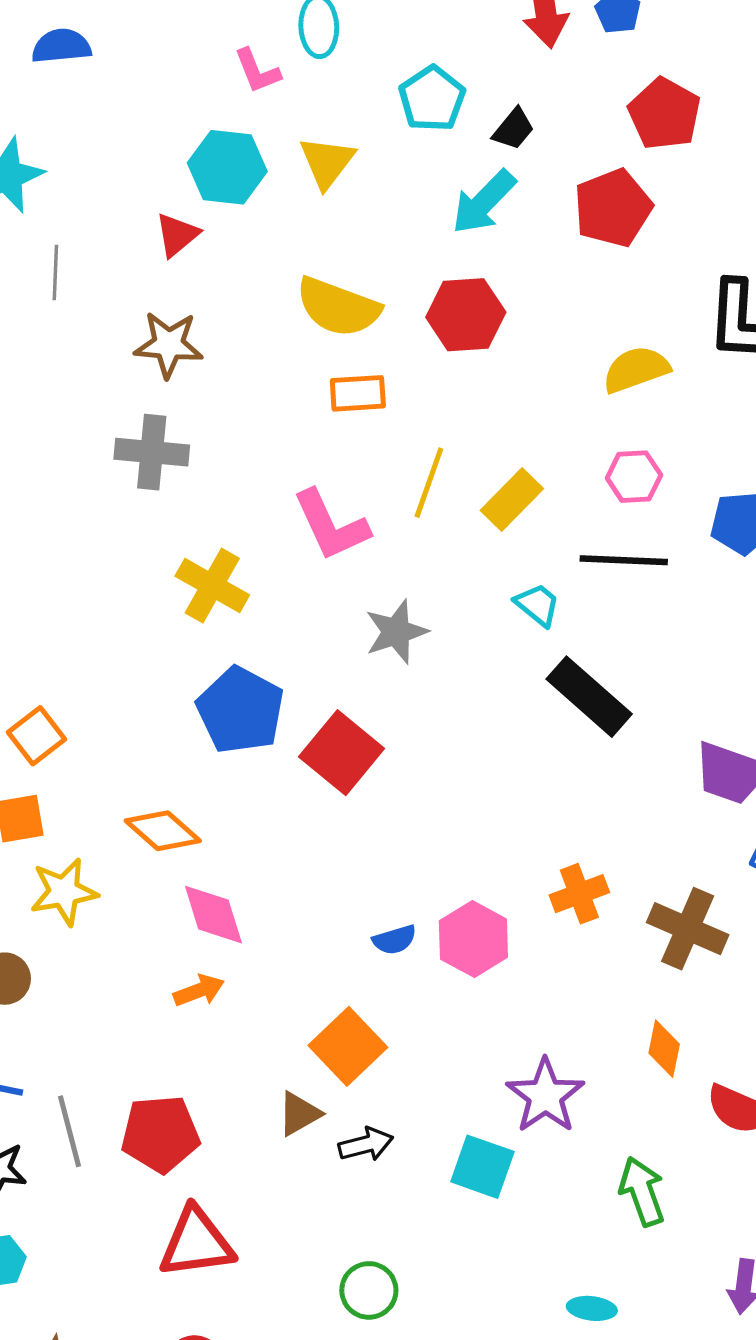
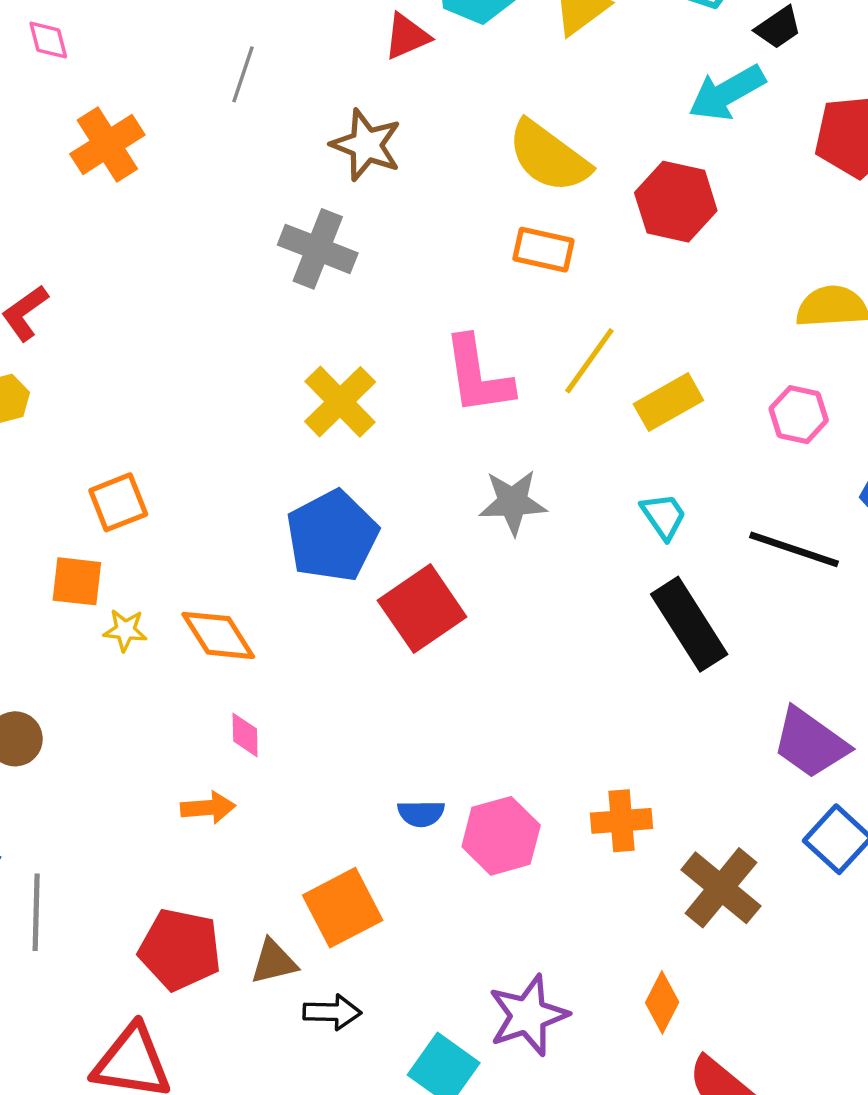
gray line: (55, 272) -> (243, 74), moved
black line: (624, 560) -> (794, 549), moved
yellow star: (64, 892) -> (125, 630), moved, size x0.6
pink diamond: (213, 915) -> (245, 735), size x0.6
red pentagon: (160, 1134) -> (180, 949), moved

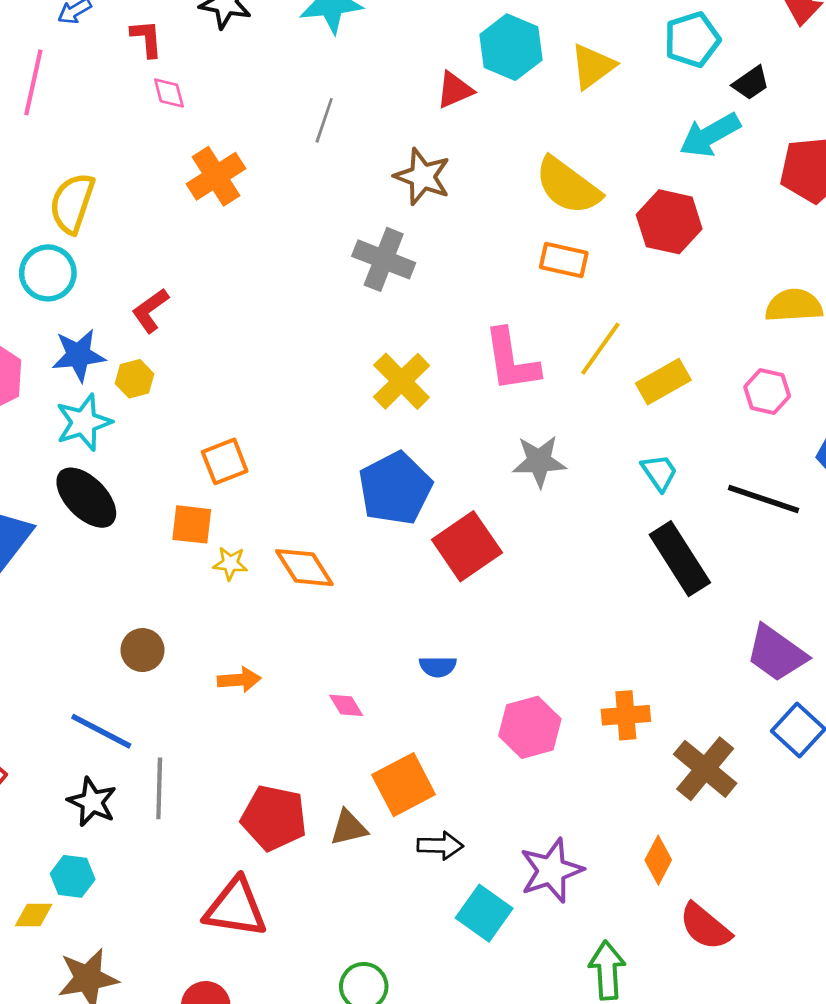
pink diamond: (245, 735) -> (346, 705), moved, turned -30
orange arrow: (208, 808) -> (239, 680), moved
blue semicircle: (421, 813) -> (438, 666), moved
black arrow: (332, 1012) -> (440, 846), moved

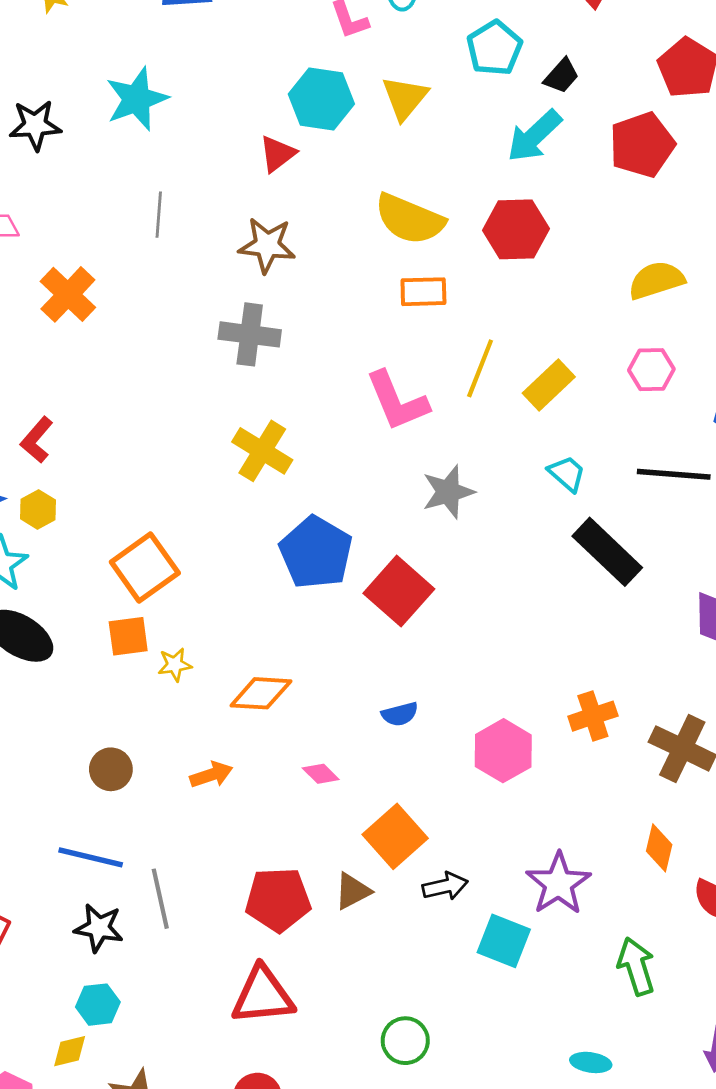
yellow cross: (402, 381) -> (262, 451), moved
orange square: (225, 461) -> (145, 568), size x1.4
orange diamond: (304, 568) -> (261, 693), moved, turned -40

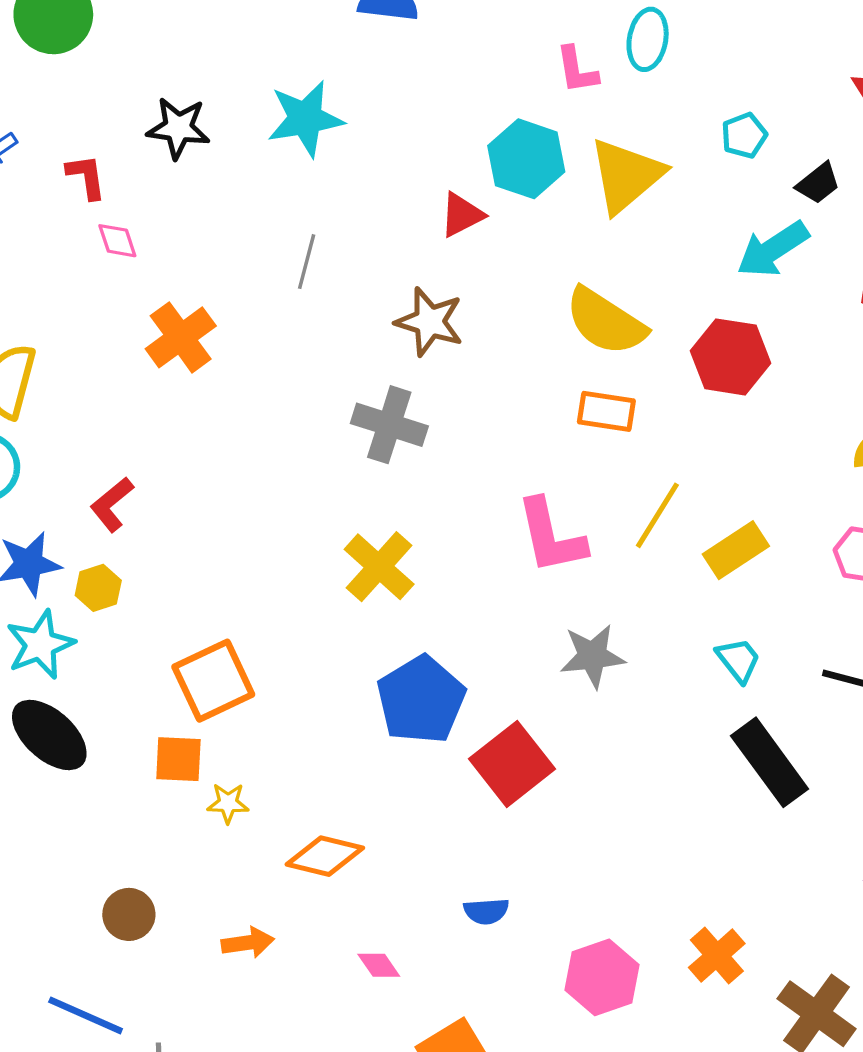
cyan pentagon: (494, 48) -> (744, 136), size x0.7
yellow triangle: (405, 98) -> (626, 175), size x1.4
orange cross: (593, 716) -> (717, 956), turned -33

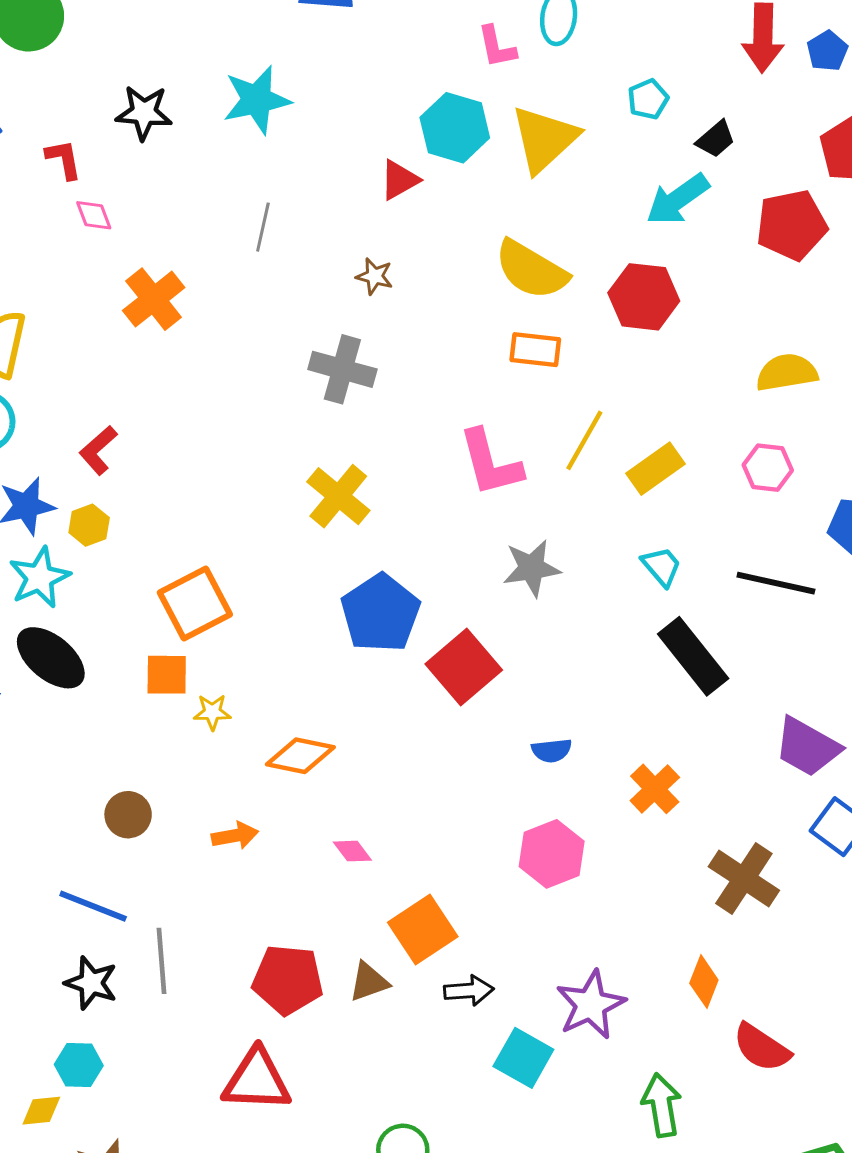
brown star: (429, 322) -> (375, 276), size x0.6
blue semicircle: (486, 911) -> (552, 751), moved
orange cross: (717, 956) -> (655, 789), moved

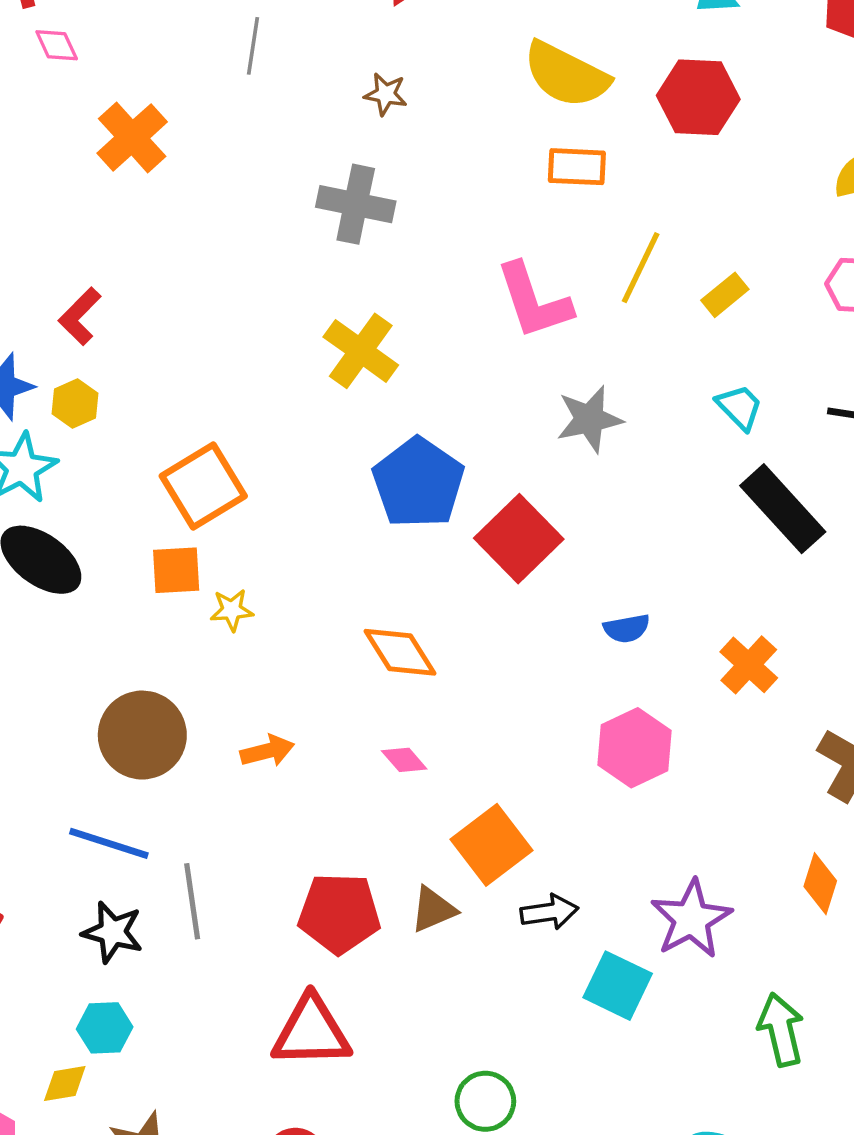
yellow rectangle: (655, 469) -> (725, 295), size x0.7
orange diamond: (300, 756) -> (400, 652), moved, turned 50
brown circle: (128, 815) -> (142, 735), size x1.6

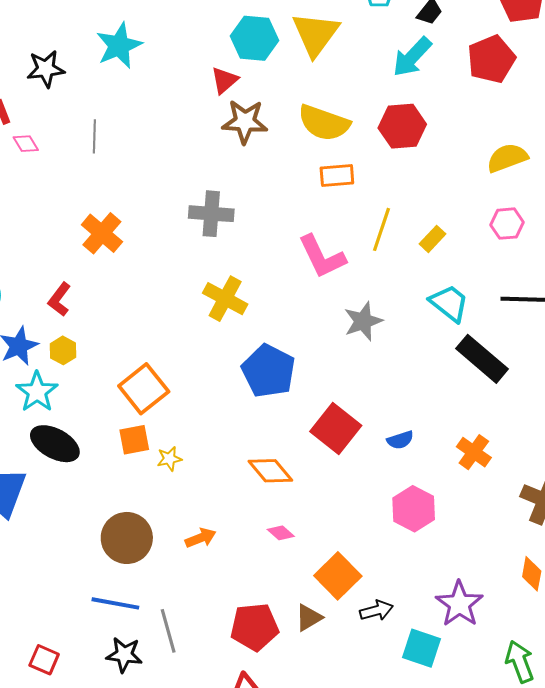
gray line: (253, 46) -> (94, 136), moved
brown star: (386, 94) -> (245, 122), moved, size x1.8
orange cross: (132, 137) -> (102, 233), moved
cyan trapezoid: (739, 407) -> (449, 303), size x1.4
red square: (519, 539) -> (336, 428), moved

